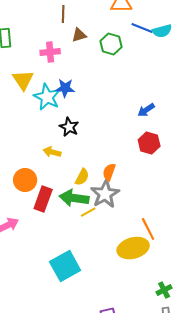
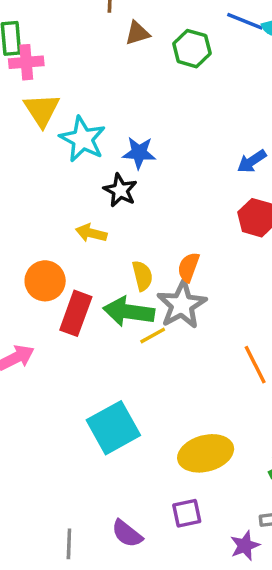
pink cross: (50, 52) -> (26, 62), moved
blue star: (65, 88) -> (139, 153), moved
yellow semicircle: (82, 177) -> (142, 276), turned -42
yellow ellipse: (133, 248) -> (206, 453), moved

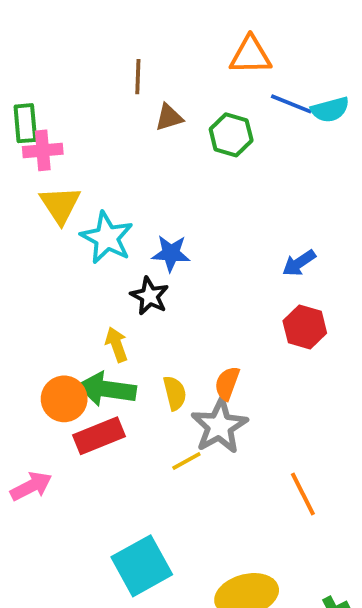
yellow arrow: (91, 233) -> (117, 345), turned 56
green arrow: (129, 312) -> (107, 389), moved
red rectangle: (76, 313) -> (99, 436), turned 48

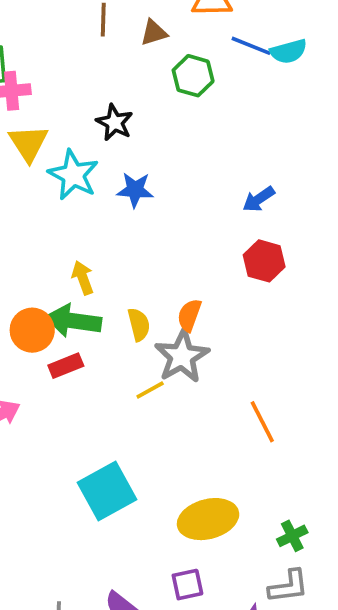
brown triangle: (169, 117) -> (154, 33), moved
black star: (150, 296) -> (114, 122), moved
red rectangle: (99, 436) -> (66, 366), size x0.7

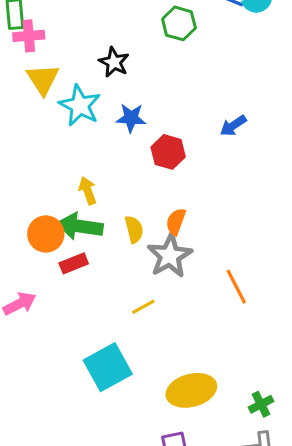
red hexagon: (264, 261) -> (168, 152), moved
yellow line: (150, 390) -> (143, 307), moved
orange line: (262, 422) -> (236, 287), moved

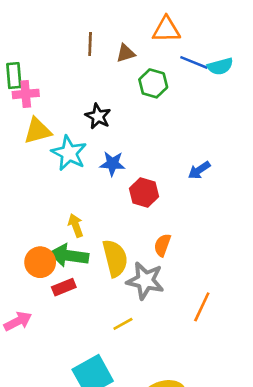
yellow triangle: (43, 79) -> (38, 131), turned 48
orange semicircle: (176, 222) -> (162, 245), moved
yellow semicircle: (134, 229) -> (115, 258), size x1.6
gray star: (170, 256) -> (145, 281), turned -30
orange line: (236, 287) -> (202, 307), turned 52

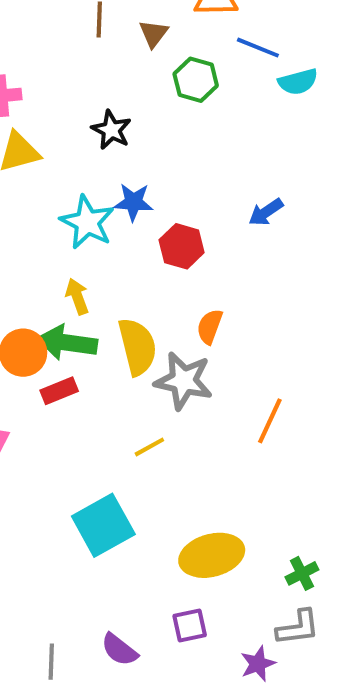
brown triangle: (126, 53) -> (153, 34), turned -36
cyan semicircle: (220, 66) -> (298, 82), moved
cyan star: (69, 153) -> (87, 222), moved

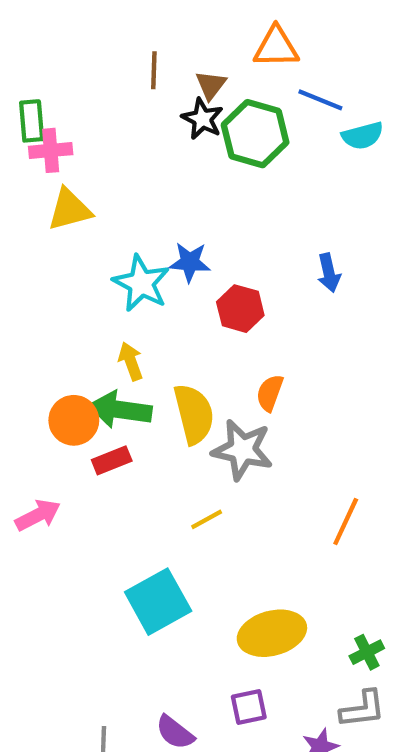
green hexagon: (196, 80) -> (255, 134), size x1.4
black star: (111, 130) -> (202, 119), moved
blue arrow: (266, 212) -> (329, 273), turned -69
orange line: (270, 421) -> (346, 521), moved

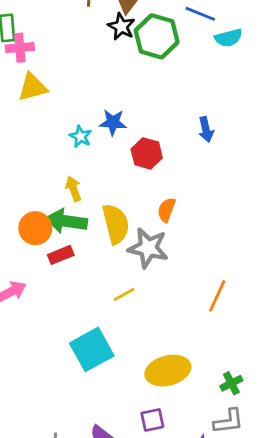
cyan star: (141, 283) -> (80, 137), size x0.6

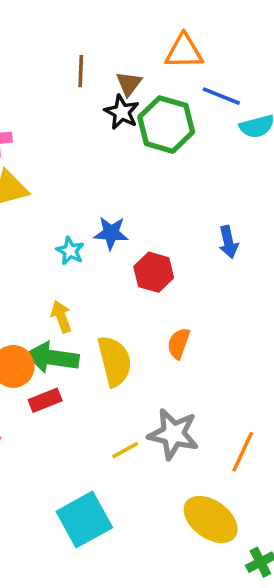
gray star: (148, 248) -> (173, 434), moved
yellow ellipse: (168, 371) -> (211, 519), moved, turned 51

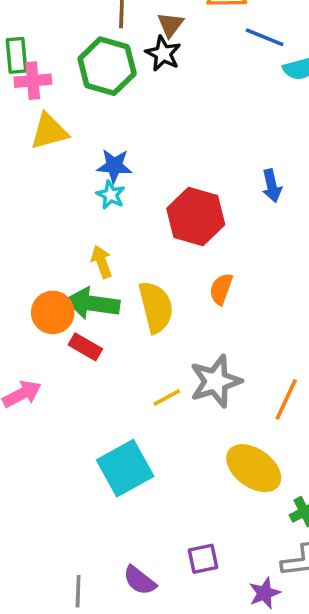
green hexagon: (166, 125) -> (107, 66), moved
blue star: (111, 233) -> (114, 166), moved
red hexagon: (154, 272) -> (196, 216), size x1.4
red rectangle: (45, 400) -> (85, 347), turned 52
gray star: (173, 434) -> (216, 381), turned -30

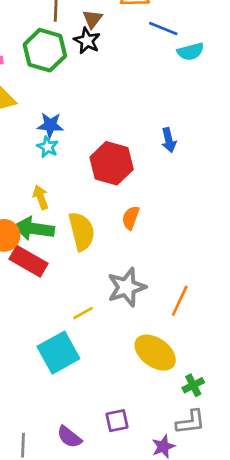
red rectangle: (85, 347) -> (28, 261), size x1.5
yellow line: (167, 398) -> (83, 313), moved

